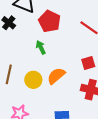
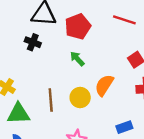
red pentagon: (49, 21) -> (78, 26), turned -30

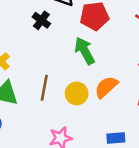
green arrow: (77, 59) -> (85, 51), size x1.5

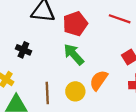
black cross: (41, 20) -> (23, 50), moved

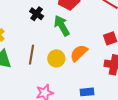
black cross: (23, 50) -> (37, 14), moved

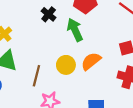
brown line: (31, 55) -> (36, 76), moved

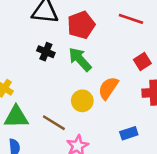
brown line: (36, 76) -> (54, 123), turned -55

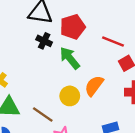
red line: (131, 19) -> (113, 42), moved
black cross: (46, 52) -> (44, 41), moved

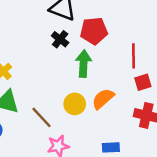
red line: (113, 42) -> (134, 56), turned 55
green arrow: (70, 58) -> (83, 64), turned 30

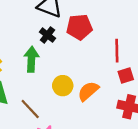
green arrow: (83, 64) -> (31, 59), moved
yellow circle: (75, 104) -> (63, 86), moved

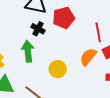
orange semicircle: (88, 91) -> (88, 57), moved

